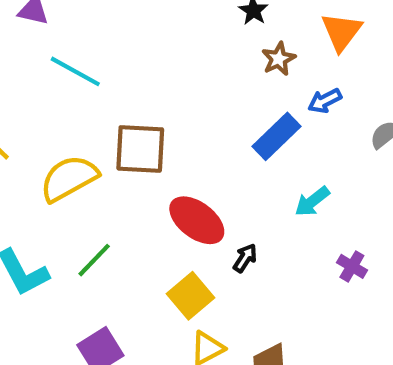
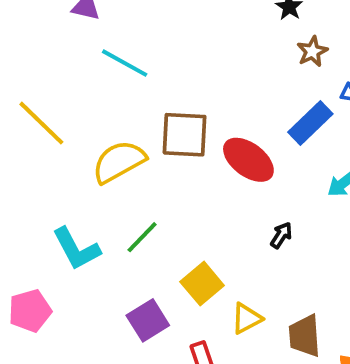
red ellipse: (197, 220) -> (248, 160), moved
yellow square: (191, 296) -> (202, 284), moved

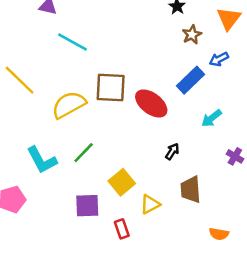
purple square: (148, 320) -> (87, 206), turned 30
brown trapezoid: (305, 336) -> (191, 190), moved

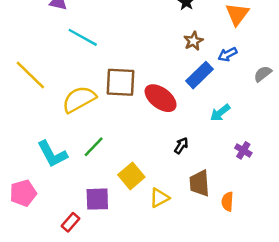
brown star: (192, 35) -> (193, 41), moved
red rectangle: (122, 229) -> (71, 222), moved, turned 60
orange semicircle: (219, 234) -> (227, 202), moved, turned 84

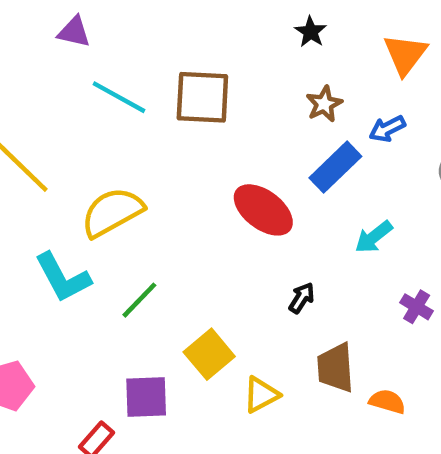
brown square: (120, 82) -> (202, 97), moved
cyan L-shape: (52, 154) -> (63, 278), moved
orange semicircle: (227, 202) -> (387, 401), turned 102

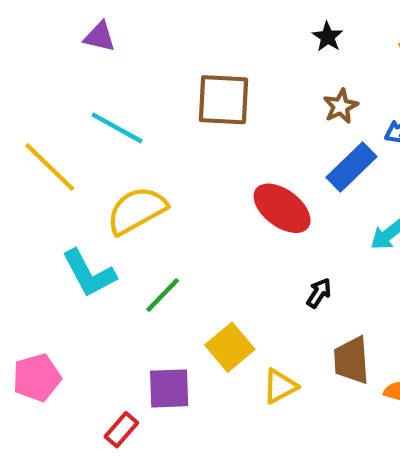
cyan line: (119, 97) -> (117, 128), moved

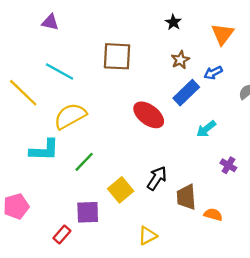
cyan L-shape: (89, 273) -> (44, 150), turned -60
black arrow: (319, 293) -> (157, 178), moved, size x1.5
yellow triangle: (280, 386) -> (148, 236), moved

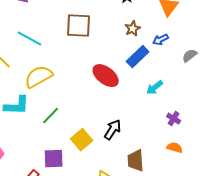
brown trapezoid: (186, 197) -> (136, 161), moved
orange semicircle: (213, 215) -> (175, 148), moved

